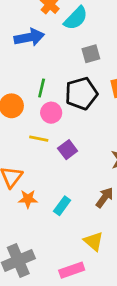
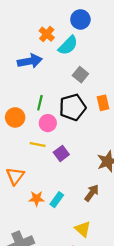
gray square: (91, 54) -> (80, 75), turned -35
orange star: (28, 199) -> (37, 199), moved

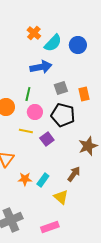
blue circle: (80, 19) -> (78, 45), moved
blue arrow: (30, 61) -> (41, 67), moved
gray square: (80, 75) -> (61, 88), moved, turned 32
black pentagon: (73, 107) -> (63, 115), moved, turned 30
yellow triangle: (83, 229) -> (61, 197), moved

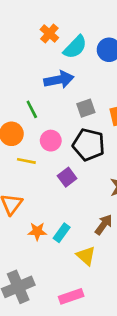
green line: (28, 94) -> (32, 109), moved, turned -40
yellow line: (26, 131) -> (26, 161), moved

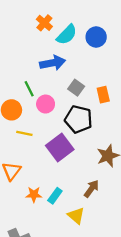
gray square: (86, 108) -> (76, 88), turned -35
pink circle: (51, 141) -> (46, 104), moved
purple square: (67, 177) -> (60, 148), size x1.6

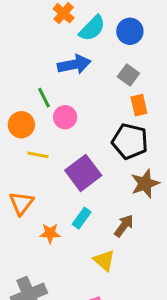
gray square: (76, 88) -> (128, 75), moved
black pentagon: (78, 119) -> (130, 141), moved
cyan rectangle: (55, 196) -> (82, 218), moved

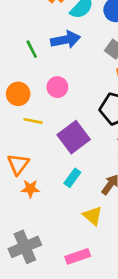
green line: (44, 98) -> (32, 49), moved
orange star: (50, 233) -> (30, 189), moved

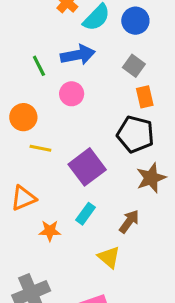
pink circle: (57, 87) -> (72, 94), moved
orange triangle: (18, 164) -> (23, 198), turned 30
orange star: (30, 189) -> (50, 231), moved

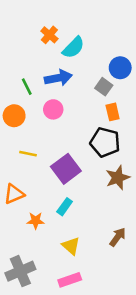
blue circle: (135, 21) -> (120, 68), moved
orange circle: (23, 117) -> (14, 116), moved
brown arrow: (129, 221) -> (118, 237), moved
yellow triangle: (109, 257) -> (71, 246), moved

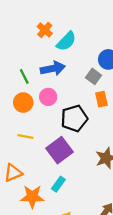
orange circle: (14, 116) -> (23, 103), moved
black pentagon: (105, 142) -> (74, 118), moved, turned -30
orange star: (36, 221) -> (32, 197), size x1.5

